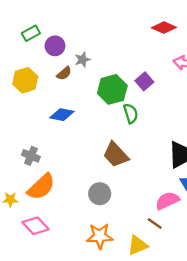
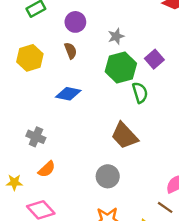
purple circle: (55, 46) -> (75, 22), moved
gray star: (82, 60) -> (116, 36), moved
brown semicircle: (64, 73) -> (71, 51), turned -70
orange semicircle: (41, 187) -> (47, 169), size x0.6

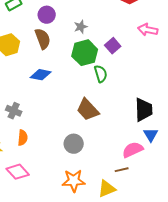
brown semicircle: (71, 51) -> (43, 39), size x1.5
orange semicircle: (47, 169) -> (23, 138), turned -42
brown line: (165, 207) -> (122, 170), turned -48

